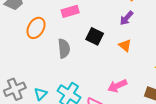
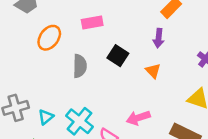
purple arrow: (126, 18) -> (158, 38), turned -42

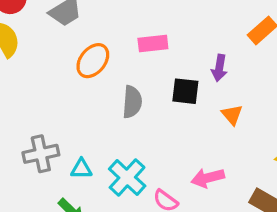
purple arrow: (158, 38) -> (219, 68), moved
black square: (118, 56) -> (185, 91), turned -30
cyan triangle: (46, 117) -> (81, 169), turned 35

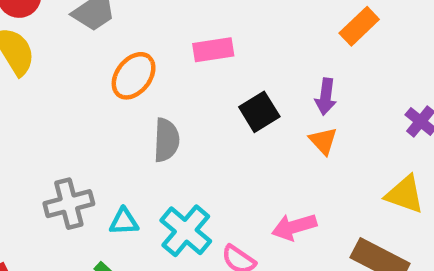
purple arrow: (219, 68) -> (326, 97), moved
black square: (185, 91) -> (259, 112), turned -36
gray semicircle: (132, 102) -> (166, 140), moved

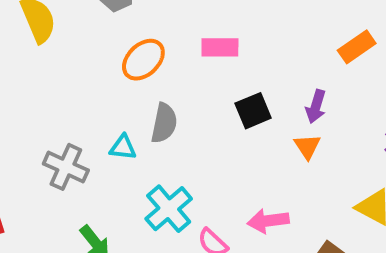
gray cross: (69, 204) -> (66, 167), turned 30
cyan triangle: (124, 222) -> (123, 147), moved

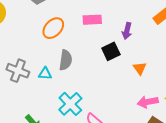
purple arrow: (316, 106) -> (127, 31), moved
gray cross: (66, 167) -> (18, 71), moved
pink arrow: (268, 221) -> (148, 102), moved

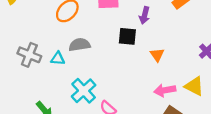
black square: (111, 51) -> (127, 36), turned 30
gray semicircle: (66, 60) -> (80, 45), turned -108

